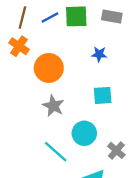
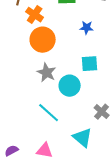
orange cross: (19, 46) -> (35, 15), moved
cyan circle: (84, 133) -> (70, 86), moved

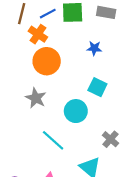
cyan square: (90, 64) -> (97, 87), turned 30
gray star: (47, 73) -> (36, 98), moved

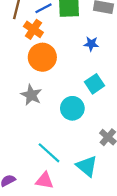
cyan square: (97, 87) -> (95, 84), turned 30
cyan line: (53, 140) -> (49, 153), moved

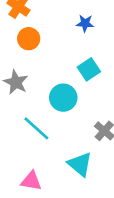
orange circle: (42, 57) -> (29, 39), size x0.7
cyan line: (49, 153) -> (36, 128), moved

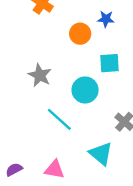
orange circle: (29, 39) -> (80, 34), moved
cyan square: (89, 69) -> (110, 63), turned 30

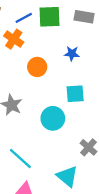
orange circle: (80, 34) -> (37, 67), moved
cyan line: (59, 119) -> (20, 159), moved

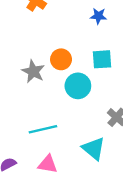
orange circle: (37, 67) -> (61, 59), moved
cyan line: (20, 159) -> (43, 129), turned -55

